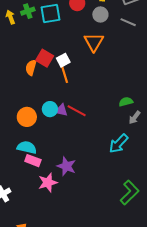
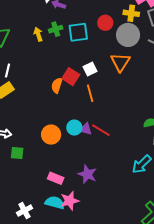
gray circle: (100, 14) -> (128, 35), size x1.5
white square: (63, 60) -> (90, 69), moved
cyan semicircle: (27, 147) -> (55, 203), moved
purple star: (66, 166) -> (87, 174), moved

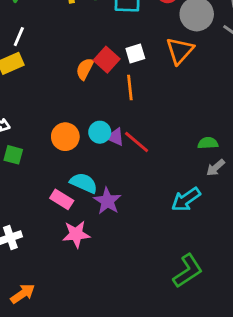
cyan semicircle: (55, 203) -> (84, 183), moved

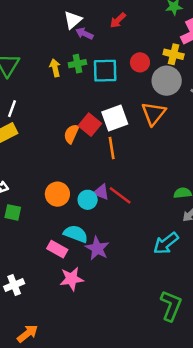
white square: (135, 53) -> (115, 118), size x1.5
cyan circle: (100, 132) -> (88, 200), moved
green L-shape: (188, 271) -> (171, 306), turned -32

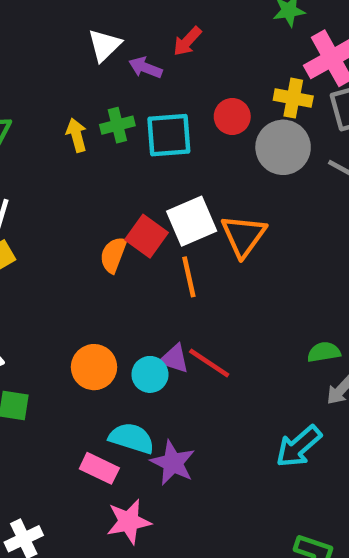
purple arrow: (84, 33) -> (145, 68), moved
orange triangle: (153, 113) -> (243, 236), moved

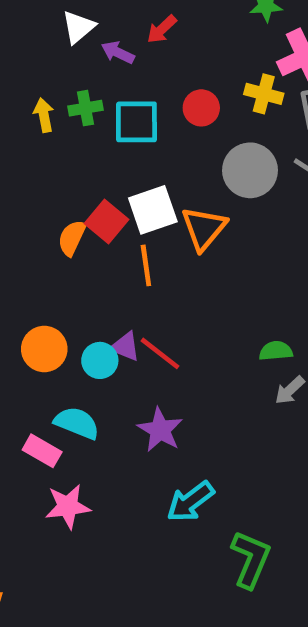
gray circle: (283, 147) -> (250, 170), moved
cyan arrow: (299, 446) -> (190, 502), moved
purple star: (173, 463) -> (160, 430), moved

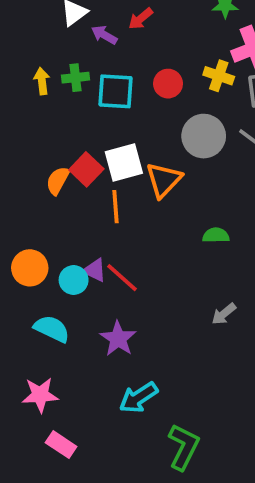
green semicircle: (276, 351) -> (216, 235), moved
pink rectangle: (42, 451) -> (61, 445), moved

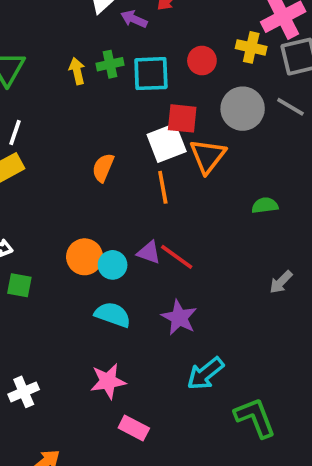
red square: (86, 169) -> (182, 118), moved, turned -32
cyan circle: (74, 280) -> (113, 265), moved
green L-shape: (184, 447) -> (255, 418), turned -42

